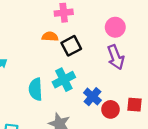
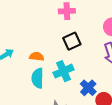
orange semicircle: (50, 37) -> (37, 56), moved

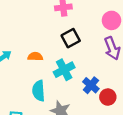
cyan semicircle: (38, 78) -> (39, 91), moved

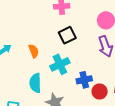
orange semicircle: (35, 57) -> (34, 51), turned 64
blue cross: (91, 85) -> (84, 80), turned 35

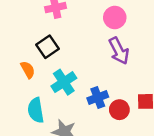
black square: (67, 35) -> (48, 47), moved

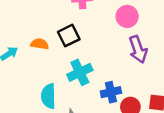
pink circle: (115, 17) -> (127, 16), moved
orange semicircle: (28, 70) -> (40, 44), moved, turned -60

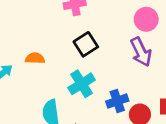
pink circle: (127, 16) -> (146, 19), moved
black square: (69, 36) -> (86, 44), moved

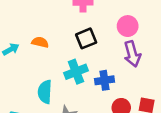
pink circle: (146, 19) -> (128, 26), moved
blue cross: (117, 101) -> (104, 80), moved

